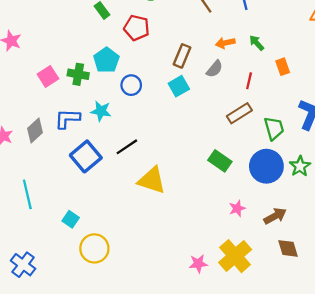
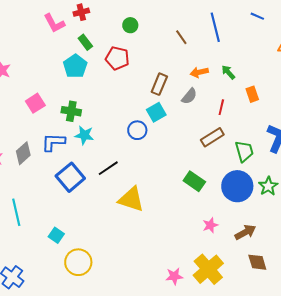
cyan pentagon: (106, 60) -> (75, 66), moved
green cross: (78, 74) -> (71, 111), moved
blue circle: (131, 85) -> (137, 130), moved

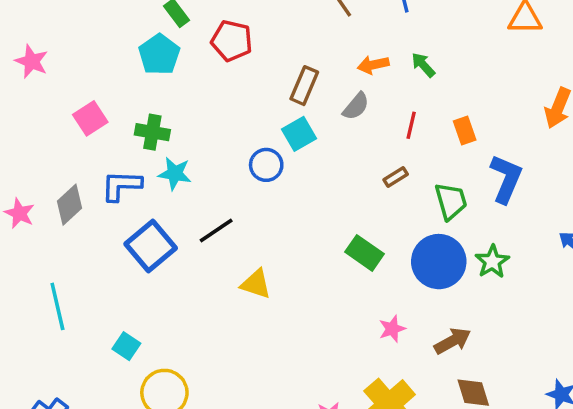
orange rectangle: (252, 94) -> (465, 130), moved
brown rectangle: (212, 137) -> (396, 177), size x0.6
yellow triangle: (131, 199) -> (256, 284), size x0.7

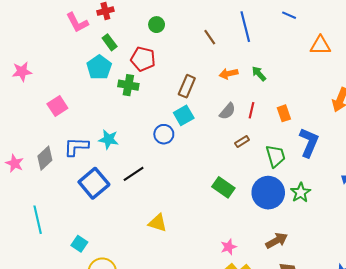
pink star: (32, 61) -> (22, 72), turned -30
gray semicircle: (356, 106) -> (228, 111), moved
green cross: (152, 132) -> (128, 85), moved
yellow triangle: (256, 284) -> (158, 223), moved
pink star: (392, 329) -> (229, 247), moved

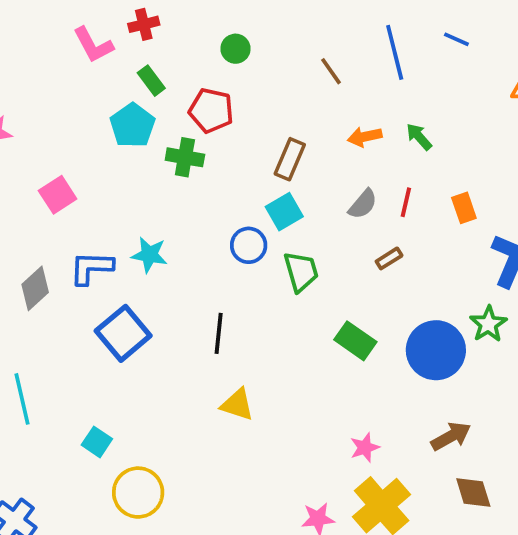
blue line: (289, 15) -> (456, 39), moved
green trapezoid: (276, 156) -> (301, 272), moved
black line: (134, 174) -> (219, 333), moved, turned -50
green star: (301, 193) -> (488, 324), moved

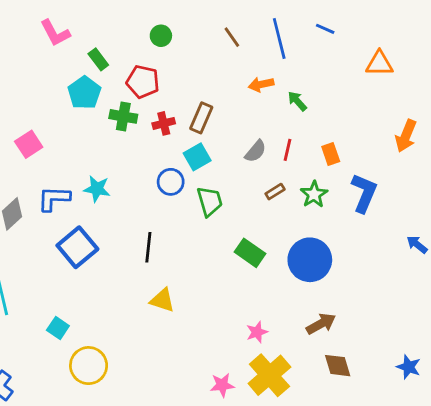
red cross: (144, 24) -> (164, 123), moved
brown line: (331, 71) -> (232, 37), moved
orange arrow: (365, 137) -> (261, 84), moved
green star: (488, 324) -> (314, 194), moved

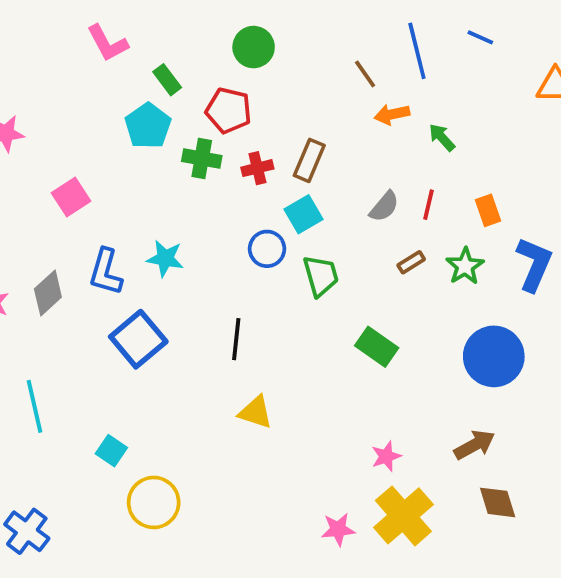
green circle: (161, 36) -> (254, 47), size x1.4
brown line: (232, 37) -> (365, 74), moved
blue L-shape: (54, 199) -> (106, 272), turned -76
blue circle: (310, 260) -> (494, 356), moved

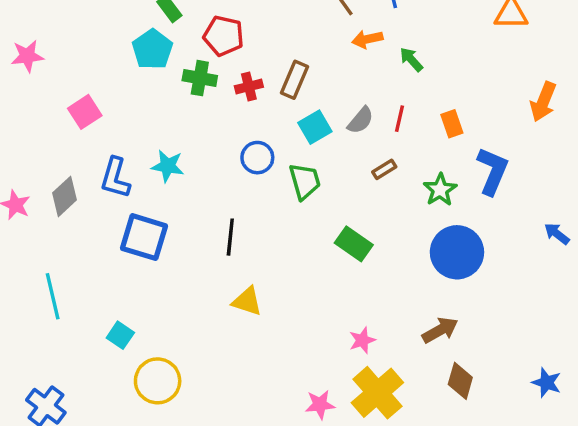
cyan square: (304, 214) -> (315, 127), moved
green star: (465, 266) -> (440, 190), moved
blue square: (138, 339) -> (144, 237), turned -33
brown diamond: (498, 502) -> (460, 381), turned 33

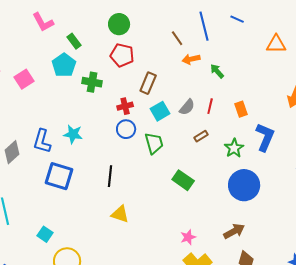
red pentagon: (224, 36) -> (122, 55), moved
red cross: (249, 87) -> (125, 106), moved
pink square: (85, 112) -> (24, 79), moved

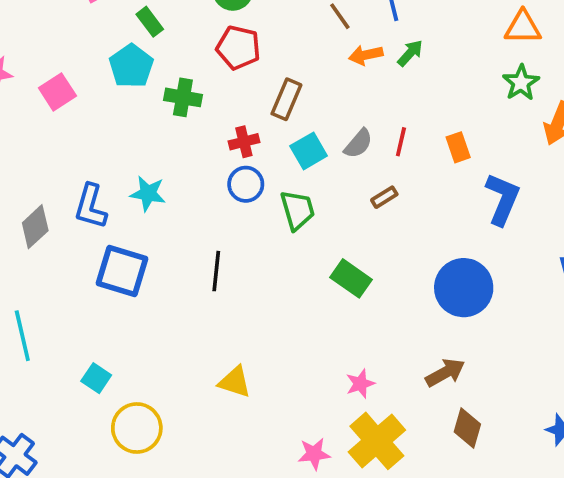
green arrow: (217, 71) -> (410, 53), moved, turned 84
green star: (234, 148) -> (521, 83), moved
yellow triangle: (120, 214) -> (235, 382), moved

